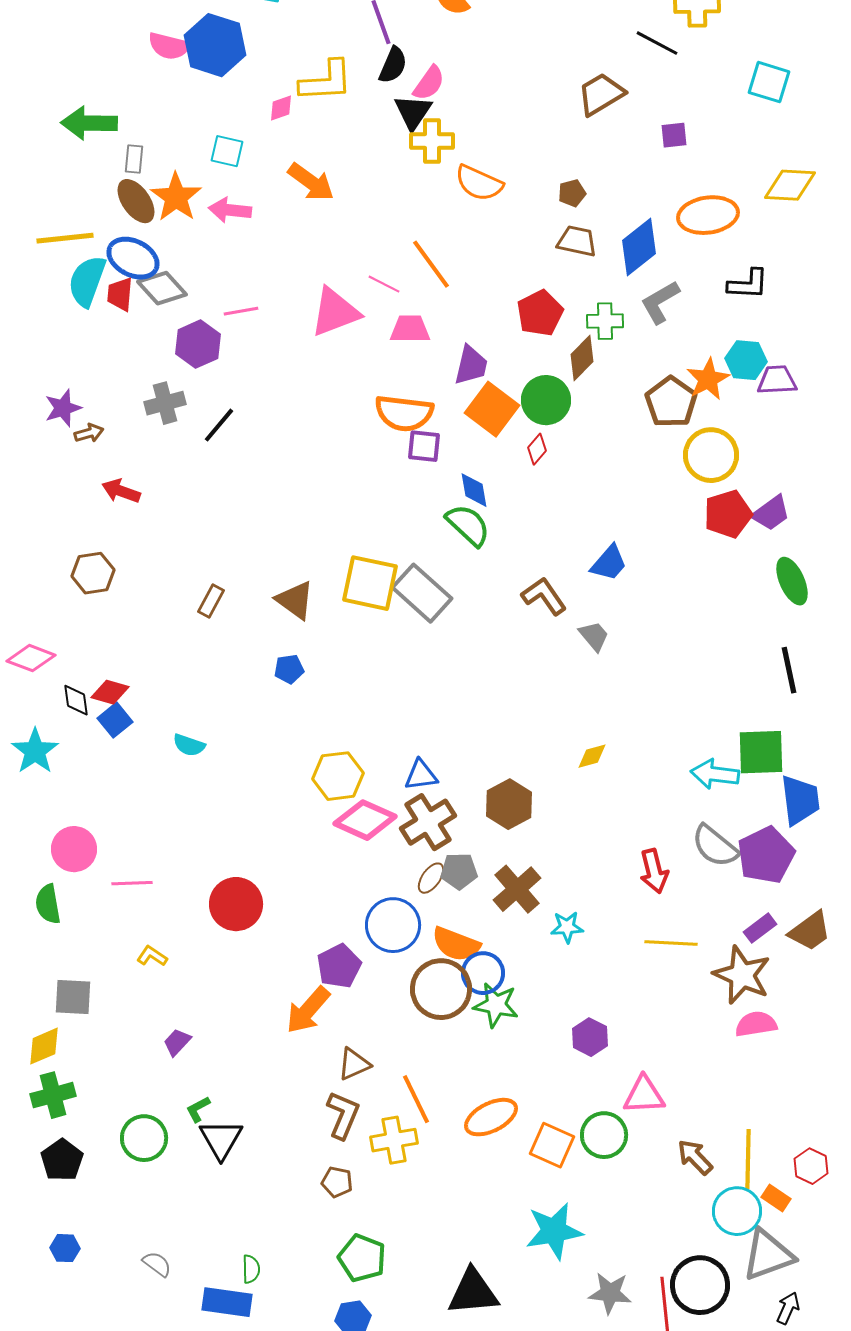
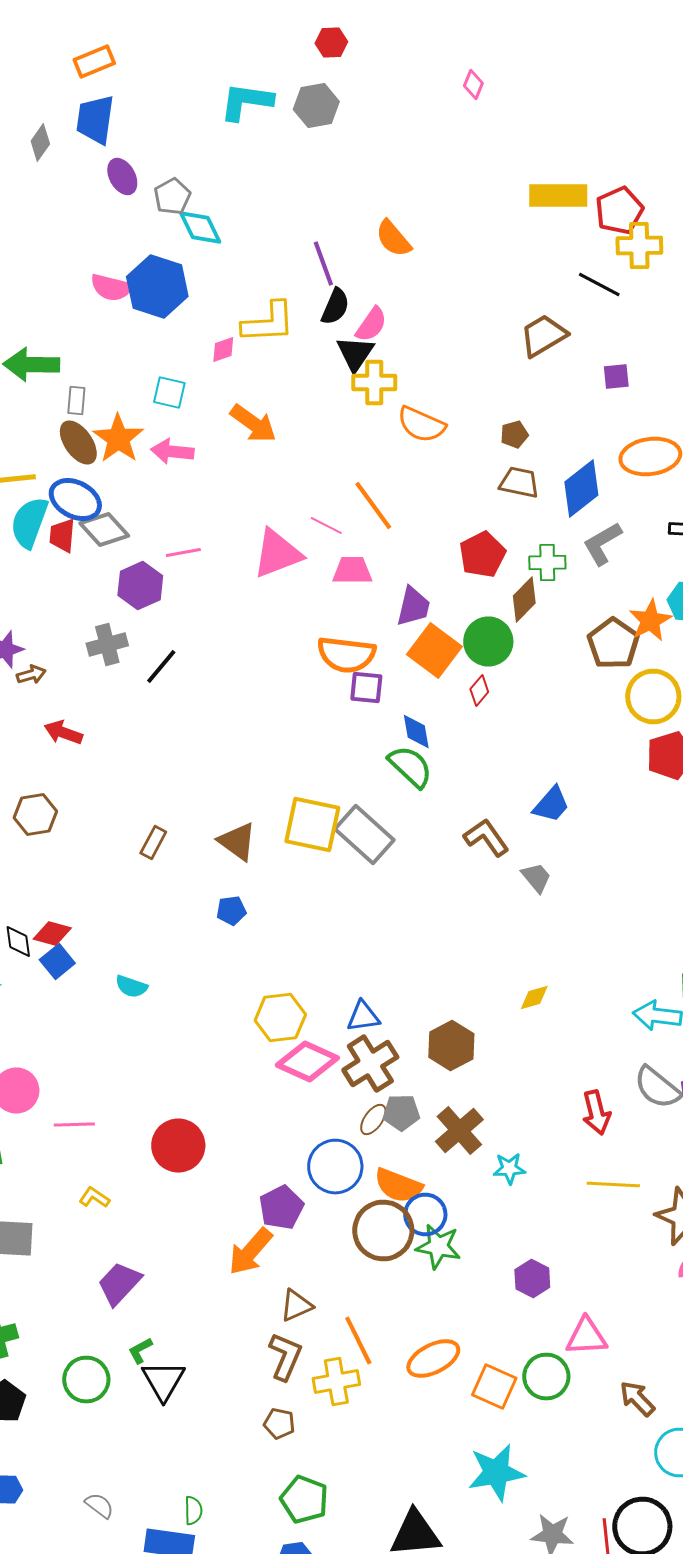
purple trapezoid: (177, 1042) -> (119, 1284), size x1.6

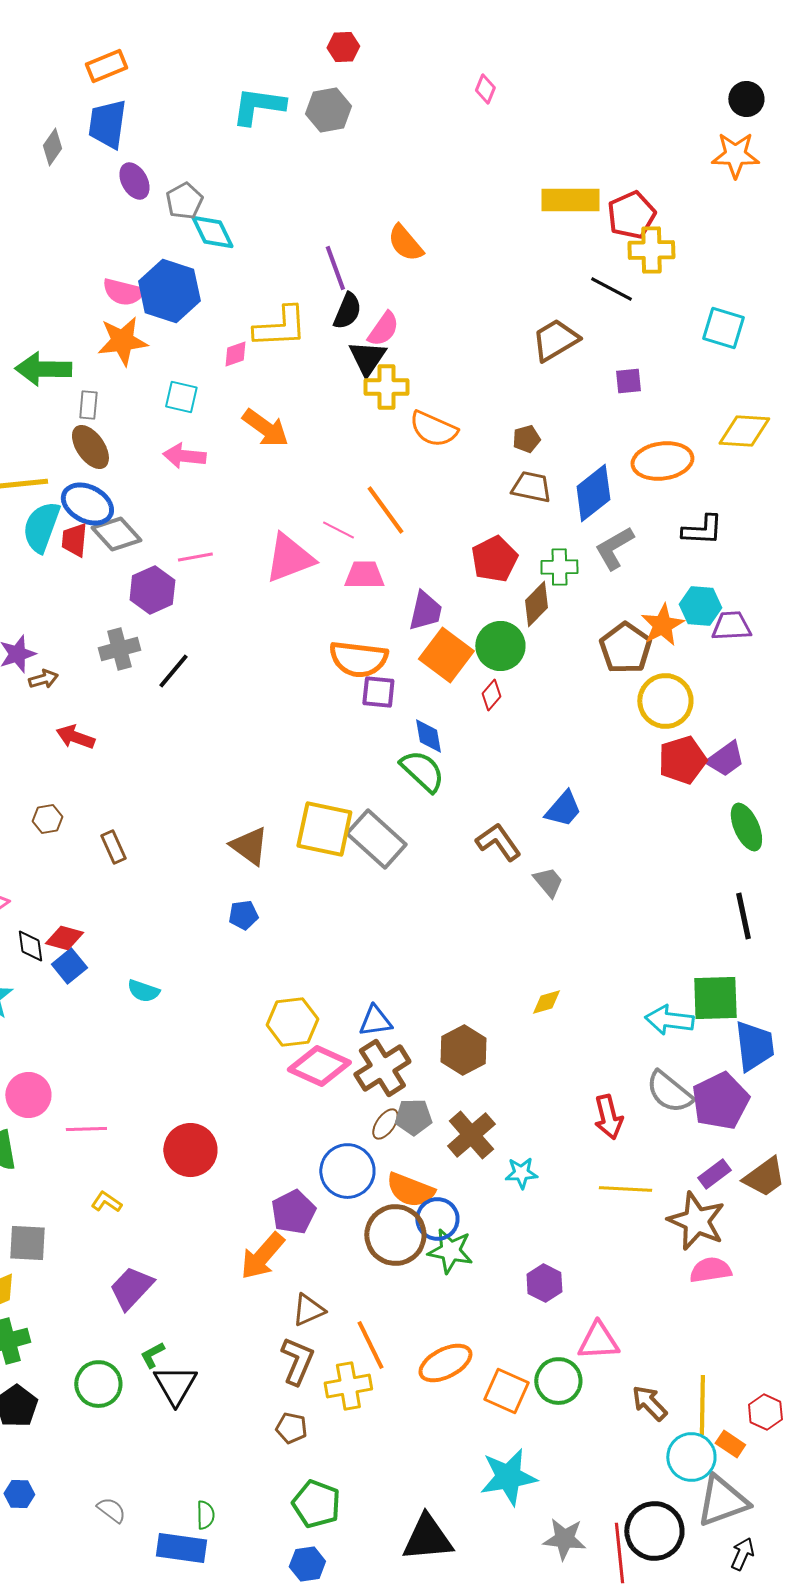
orange star: (118, 438) -> (122, 341), moved, turned 30
brown hexagon: (35, 814) -> (47, 819), size x0.7
brown rectangle: (153, 842) -> (113, 847), moved, turned -52

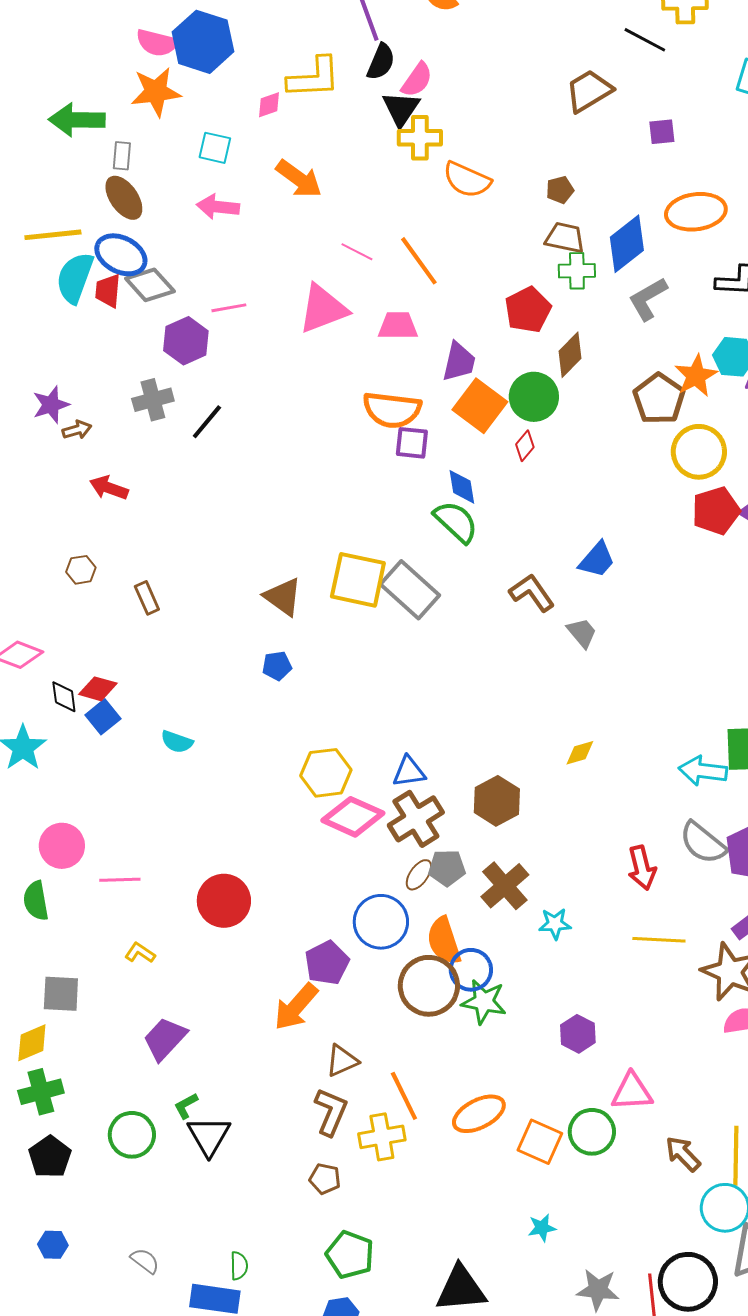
pink line: (338, 530) -> (357, 252), moved
green cross: (559, 567) -> (577, 271), moved
orange semicircle: (410, 1190) -> (444, 941), turned 51
cyan star: (508, 1477) -> (542, 1228), size x0.5

